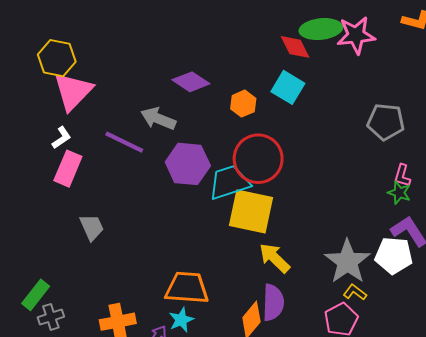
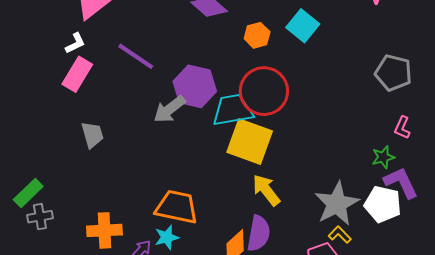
gray arrow: (158, 119) -> (169, 109), moved, turned -68
green star: (399, 193) -> (383, 157), moved, turned 30

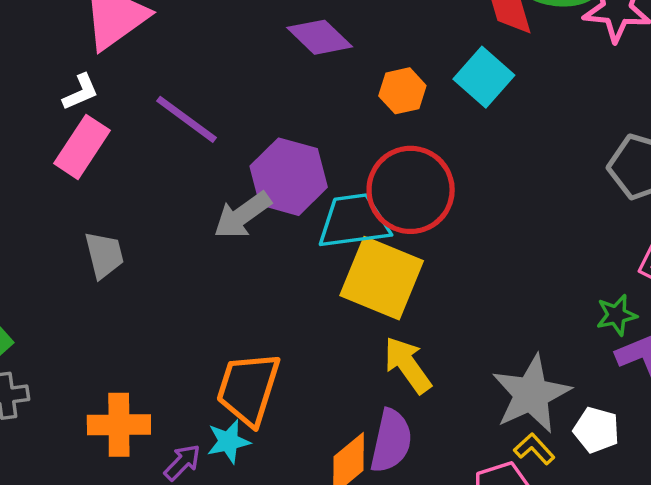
white pentagon: (383, 204) -> (596, 430), moved, size x0.7
orange trapezoid: (177, 207) -> (248, 389), turned -87

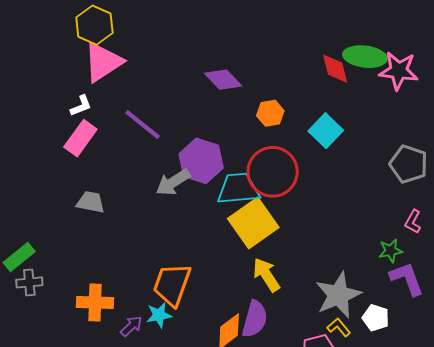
cyan square: (484, 77) -> (326, 131), moved
gray trapezoid: (104, 255) -> (91, 202), turned -68
yellow square: (382, 278) -> (253, 223), turned 30

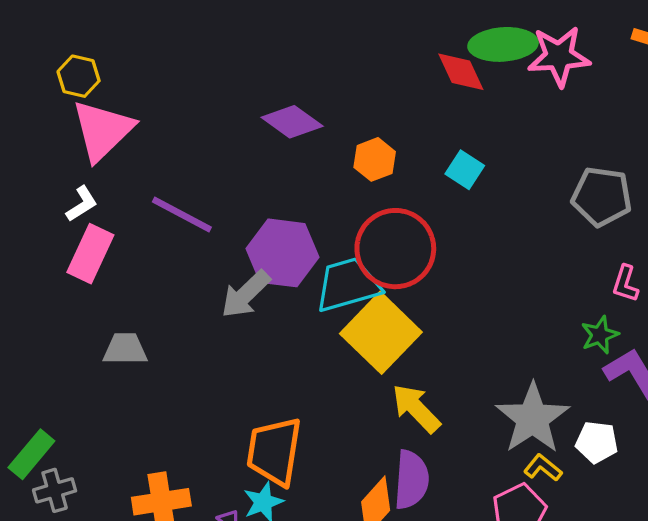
yellow hexagon: (94, 25) -> (79, 76), size x0.7
cyan square: (326, 131) -> (465, 170), size x0.7

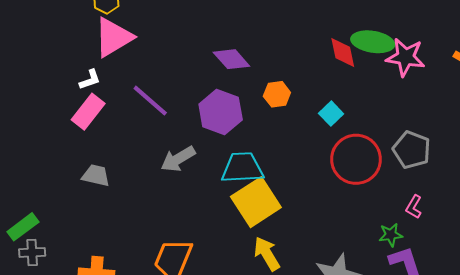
red circle: (395, 249) -> (356, 159), moved
purple hexagon: (283, 253) -> (221, 112), moved

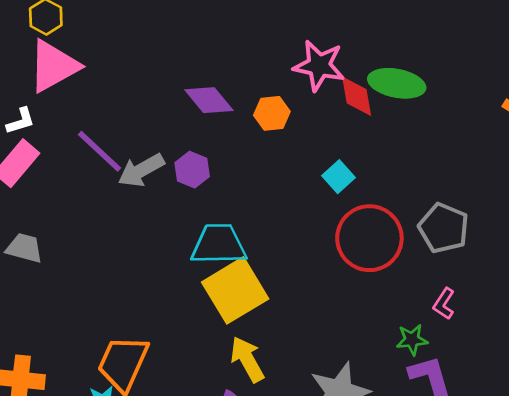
pink star: (405, 57) -> (319, 66), moved
orange hexagon: (277, 94) -> (272, 113), moved
purple hexagon: (221, 112) -> (192, 170), size x0.6
gray arrow: (178, 159) -> (141, 170), moved

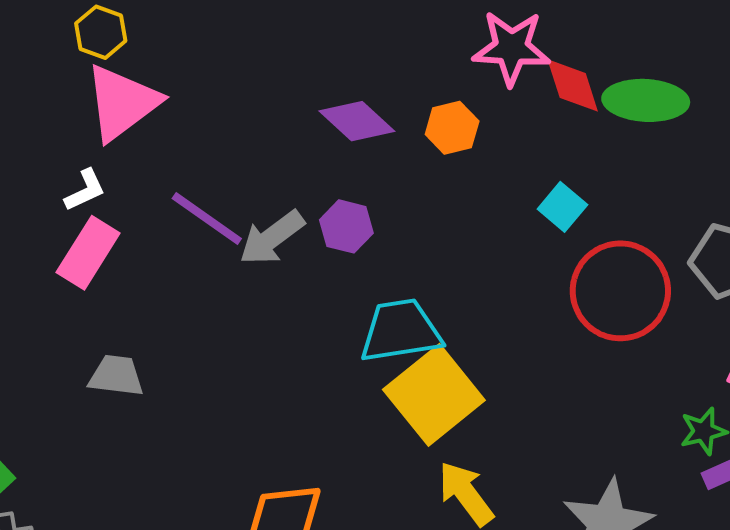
green ellipse: (397, 83) -> (646, 100), moved

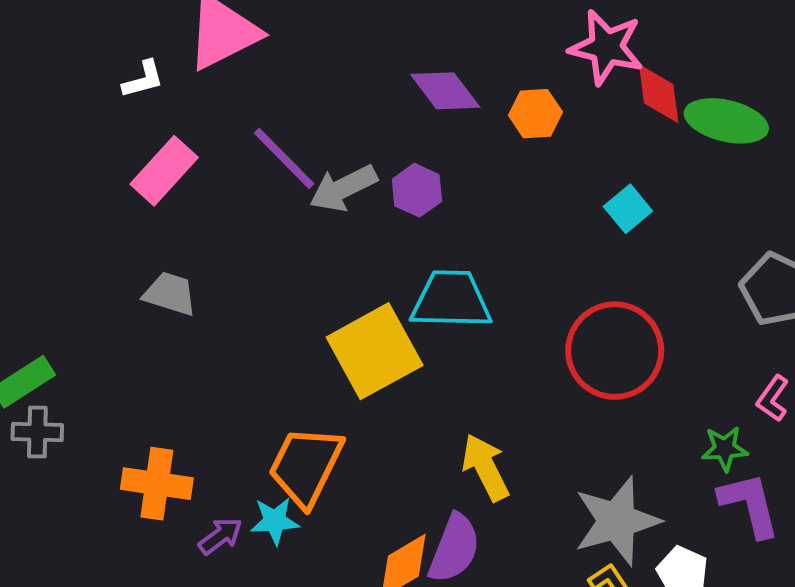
white L-shape: (85, 190) -> (143, 79), moved
red circle: (620, 291) -> (615, 351), moved
yellow square: (434, 395) -> (375, 351), moved

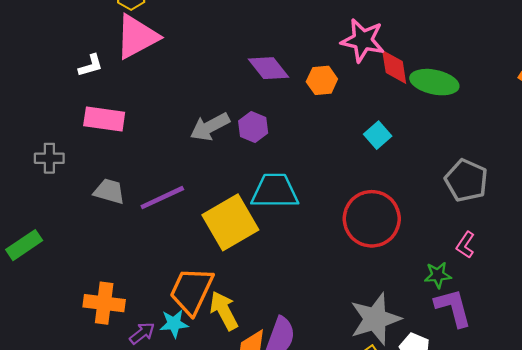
purple line: (284, 158) -> (162, 198), moved, turned -69
pink rectangle: (164, 171) -> (104, 119), turned 57
gray cross: (37, 432) -> (49, 158), moved
yellow arrow: (486, 467) -> (224, 311), moved

